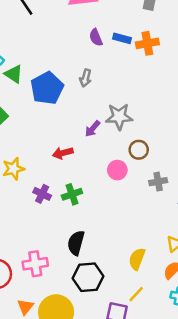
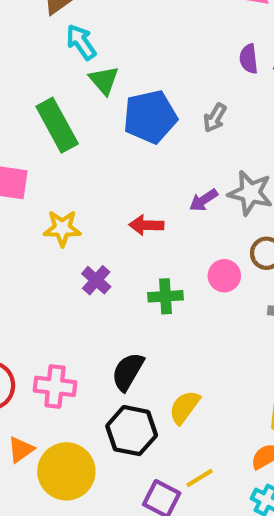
green cross: (72, 194) -> (166, 296), moved
yellow semicircle: (137, 259) -> (184, 407), moved

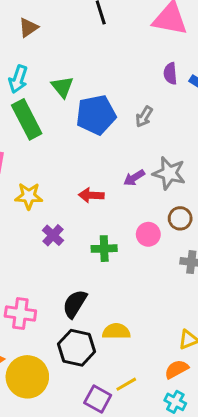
cyan arrow: (81, 42) -> (18, 79), moved, turned -128
yellow semicircle: (184, 407) -> (116, 331), turned 52

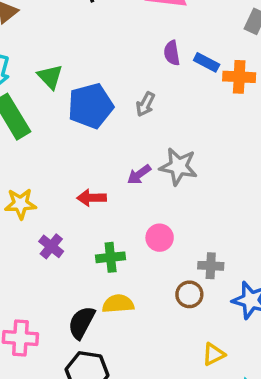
brown circle: (180, 218) -> (189, 294), moved
yellow semicircle: (116, 331) -> (118, 304), moved

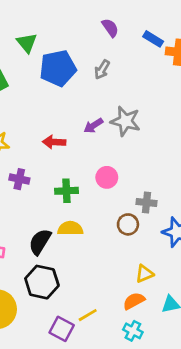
purple semicircle: (172, 53) -> (110, 28), moved, turned 150
purple cross: (51, 246) -> (19, 179), turned -30

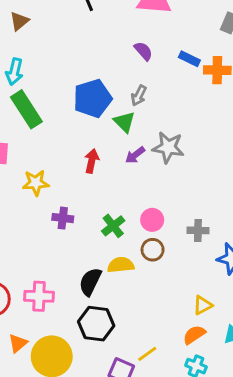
green triangle: (27, 43) -> (124, 122), moved
red arrow: (54, 142) -> (92, 161), moved, turned 105
pink circle: (107, 177) -> (152, 220), moved
green cross: (66, 191) -> (113, 226), turned -30
brown circle: (128, 224) -> (153, 250), moved

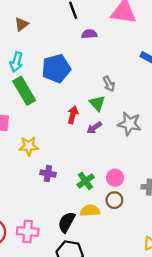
purple semicircle: (143, 51) -> (89, 34), moved, turned -56
gray arrow: (139, 96) -> (109, 84), turned -56
blue pentagon: (92, 98) -> (56, 69), moved
purple arrow: (135, 155) -> (94, 128), moved
red arrow: (92, 161) -> (73, 115), moved

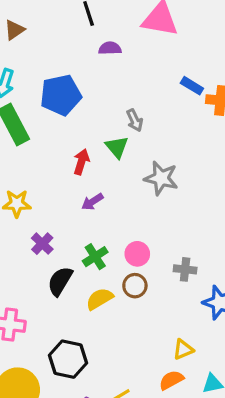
purple arrow: (94, 128) -> (92, 202), moved
purple cross: (48, 174) -> (42, 244), turned 32
yellow semicircle: (90, 211) -> (100, 299), turned -30
black semicircle: (67, 222) -> (60, 281), moved

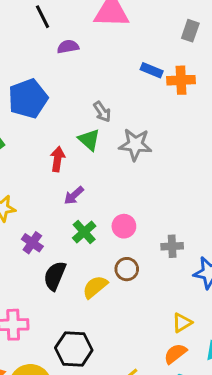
gray star: (161, 178) -> (135, 144), moved
pink circle: (137, 254) -> (124, 226), moved
green cross: (95, 257) -> (84, 232), moved

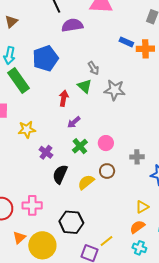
purple semicircle: (68, 47) -> (72, 25), size x1.5

